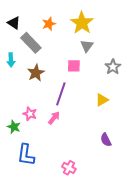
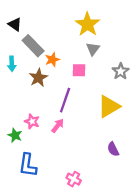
orange star: (49, 24) -> (52, 60), moved
yellow triangle: (102, 100) -> (109, 106), size x1.6

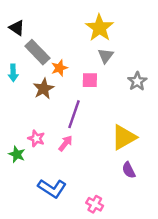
yellow triangle: (109, 106) -> (124, 137), moved
blue L-shape: (28, 165) -> (52, 188), moved, turned -65
pink cross: (74, 179) -> (95, 204), moved

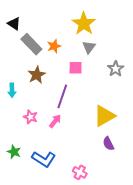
orange star: (59, 68) -> (54, 46), moved
cyan arrow: (13, 73) -> (12, 90), moved
green star: (17, 154) -> (14, 152), moved

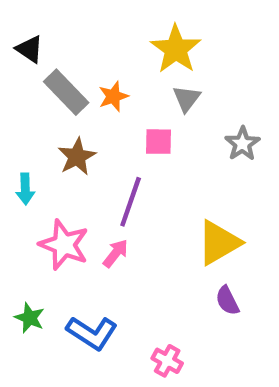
pink star: (30, 117) -> (64, 245), size x1.6

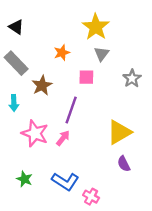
gray rectangle: (66, 92) -> (16, 63), moved
green star: (30, 318) -> (24, 179), moved
blue L-shape: (92, 333) -> (65, 181), moved

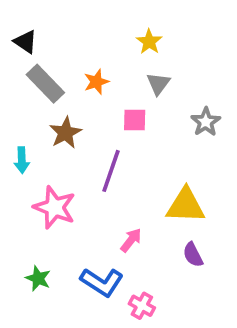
yellow star: (96, 27) -> (149, 42), size x0.6
gray rectangle: (16, 63) -> (45, 84), moved
yellow triangle: (119, 132) -> (186, 206), turned 32
pink arrow: (63, 138) -> (131, 240), moved

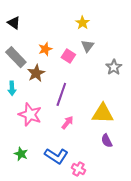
orange star: (96, 82) -> (45, 49), moved
gray rectangle: (45, 84) -> (16, 57), moved
pink square: (135, 120) -> (68, 56), moved, turned 32
pink arrow: (131, 240) -> (67, 123), moved

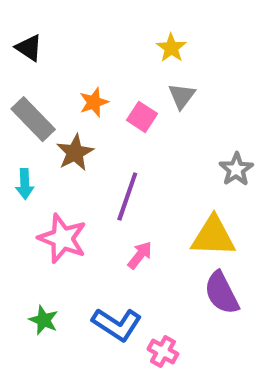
gray star: (114, 67) -> (236, 169), moved
purple semicircle: (107, 141) -> (222, 293), size x1.5

